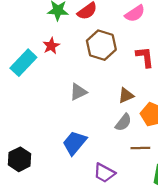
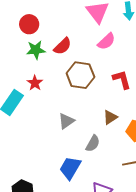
gray semicircle: (123, 122) -> (93, 143), moved

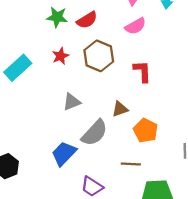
red star: (35, 83) -> (60, 56), moved
gray semicircle: (93, 143) -> (94, 133), size x1.5

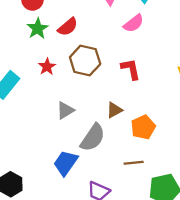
green star: (57, 17) -> (38, 29), turned -30
pink semicircle: (135, 26) -> (134, 23), moved
orange pentagon: (146, 130) -> (143, 127), turned 30

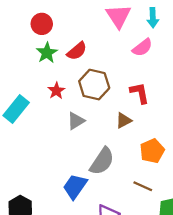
gray triangle: (65, 110) -> (76, 121), moved
brown triangle: (114, 110) -> (124, 120), moved
brown line: (134, 163) -> (143, 186), turned 30

